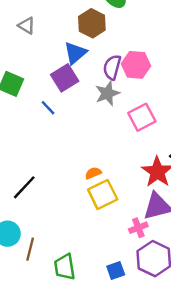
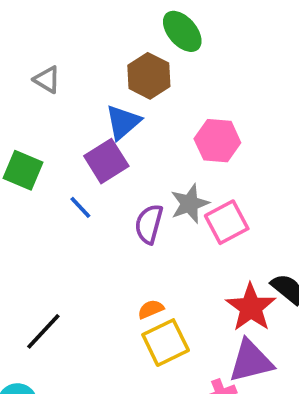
purple semicircle: (112, 67) -> (149, 224), moved
gray star: (107, 93) -> (190, 204), moved

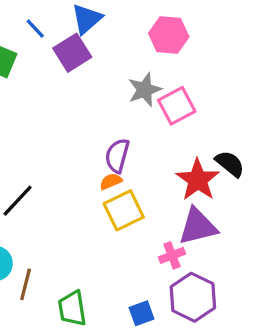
blue line: (80, 207) -> (35, 29), moved
purple semicircle: (149, 224) -> (117, 156), moved

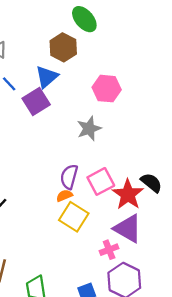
pink square: (177, 106) -> (101, 181), moved
yellow square: (124, 210) -> (74, 217), turned -32
purple triangle: (198, 226) -> (128, 229), turned 44

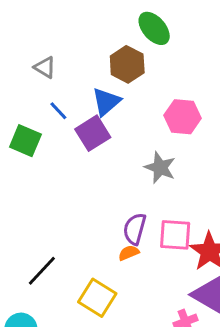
gray star: (89, 129) -> (160, 168), turned -30
pink square: (101, 181) -> (175, 235), turned 32
yellow square: (74, 217) -> (97, 298), moved

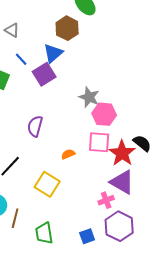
pink hexagon: (183, 117) -> (104, 114), moved
purple semicircle: (135, 229) -> (35, 126), moved

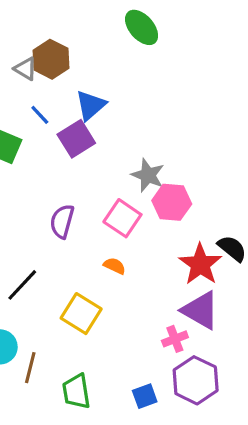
brown hexagon: (67, 28) -> (51, 59), moved
pink square: (99, 142) -> (122, 218), moved, turned 30
orange semicircle: (68, 154) -> (115, 266), turned 48

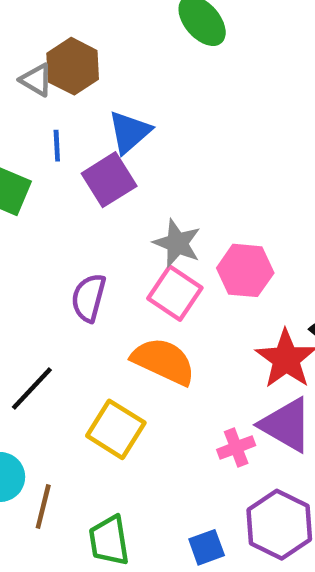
blue line: (40, 115) -> (57, 146), turned 40
gray star: (148, 175) -> (177, 243), moved
orange semicircle: (115, 266) -> (163, 361), size x2.0
pink cross: (175, 339) -> (236, 448), moved

